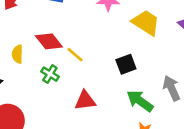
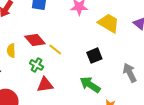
red triangle: (85, 100) -> (45, 85), moved
green arrow: (140, 101) -> (90, 85), moved

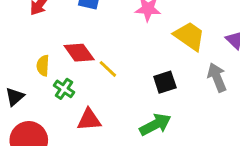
green cross: (37, 65) -> (64, 89), moved
gray arrow: (130, 73) -> (217, 77), moved
green arrow: (90, 85) -> (155, 125), turned 115

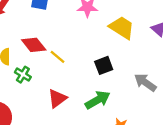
gray arrow: (217, 77) -> (145, 82), moved, turned -30
red triangle: (89, 120) -> (57, 99), moved, turned -30

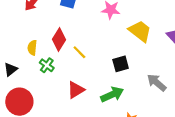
red diamond: (34, 45) -> (59, 39), turned 65

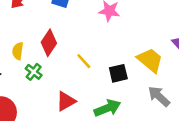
yellow trapezoid: (140, 31) -> (150, 60), moved
yellow line: (79, 52) -> (84, 61), moved

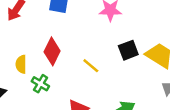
black square: (118, 73) -> (128, 50), moved

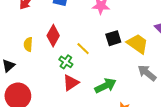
green cross: (40, 84) -> (66, 62), moved

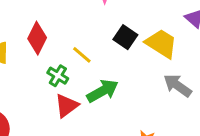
black square: (113, 38) -> (125, 37), turned -35
green arrow: (105, 86) -> (103, 91), moved

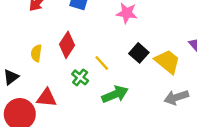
gray arrow: (178, 85) -> (176, 97), turned -60
red triangle: (67, 106) -> (47, 98), moved, turned 35

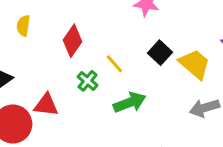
yellow semicircle: (36, 53) -> (23, 26), moved

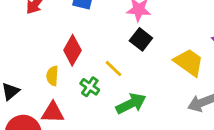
yellow semicircle: (23, 26) -> (52, 76), moved
black square: (160, 53) -> (141, 39), moved

